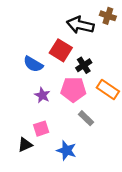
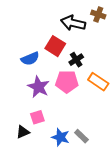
blue semicircle: (33, 64) -> (30, 59), turned -54
purple star: (42, 95) -> (38, 87), size x1.5
gray rectangle: (86, 118) -> (81, 136), moved

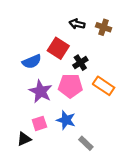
brown cross: (98, 15) -> (104, 27), moved
black arrow: (73, 23) -> (77, 24), size x0.6
blue star: (60, 137) -> (66, 120), moved

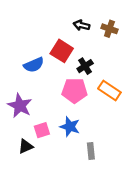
purple star: (41, 91) -> (20, 106), moved
gray rectangle: (86, 143) -> (91, 151), turned 40

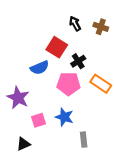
black arrow: (82, 25) -> (75, 24), turned 48
blue semicircle: (34, 65) -> (40, 68), moved
black triangle: (26, 146) -> (23, 144), moved

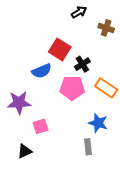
black arrow: (75, 24) -> (79, 12), moved, turned 88
purple star: (18, 98) -> (19, 103), turned -30
blue star: (64, 117) -> (98, 123), moved

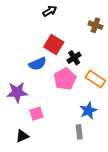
black arrow: (79, 12) -> (50, 11), moved
pink pentagon: (72, 88) -> (65, 79), turned -30
blue star: (98, 123) -> (88, 111), turned 30

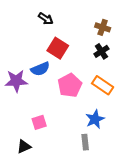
black arrow: (50, 11) -> (46, 19), moved, turned 64
black cross: (74, 58) -> (101, 51), moved
purple star: (17, 92) -> (16, 81), moved

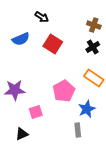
blue semicircle: (40, 69) -> (21, 39), moved
purple star: (16, 81) -> (15, 90), moved
pink pentagon: (70, 85) -> (64, 91), moved

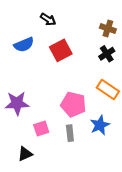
red square: (53, 44) -> (61, 50), turned 30
pink pentagon: (64, 91) -> (73, 104), turned -30
gray rectangle: (78, 130) -> (70, 133), moved

